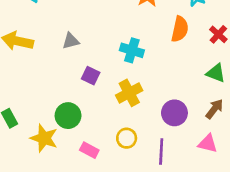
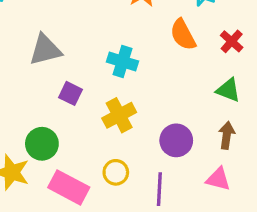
orange semicircle: (180, 29) -> (183, 35), turned 140
gray triangle: (71, 41) -> (45, 50), size x1.5
brown arrow: (214, 109) -> (227, 135), turned -30
pink rectangle: (89, 150) -> (69, 187), size x1.6

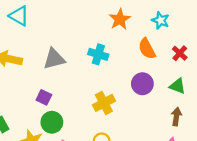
cyan cross: (123, 62) -> (98, 54), moved
purple square: (70, 93) -> (44, 97), moved
purple circle: (176, 140) -> (142, 84), moved

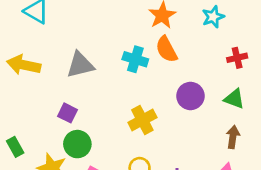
cyan star: (161, 20) -> (213, 17), turned 30
orange semicircle: (147, 49) -> (166, 49), moved
red cross: (180, 53) -> (237, 58), turned 35

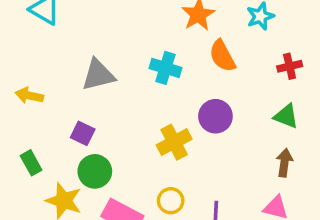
orange semicircle: (166, 49) -> (222, 56), moved
yellow arrow: (24, 65) -> (29, 96), moved, size x0.7
purple circle: (190, 96) -> (215, 116), moved
green rectangle: (15, 147) -> (31, 163), moved

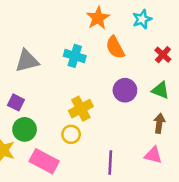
red cross: (290, 66) -> (163, 55), turned -35
purple circle: (215, 116) -> (125, 90), moved
yellow circle: (171, 201) -> (71, 134), moved

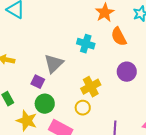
gray triangle: (27, 61) -> (54, 64), moved, turned -30

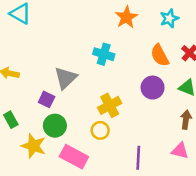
orange semicircle: (119, 37) -> (160, 55), moved

